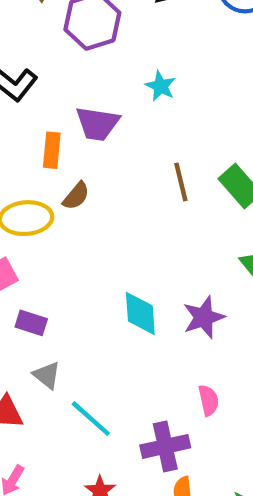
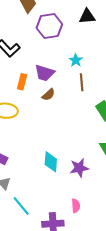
brown line: (181, 182) -> (82, 82), moved
brown semicircle: (76, 196) -> (48, 95), moved

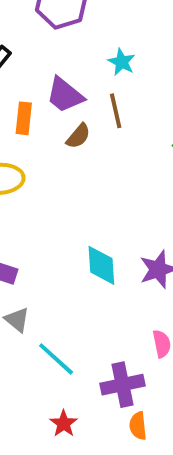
purple trapezoid: (45, 73) -> (65, 95), turned 30
brown line: (82, 82) -> (116, 111), moved

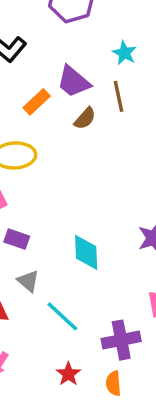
orange rectangle: (24, 118) -> (37, 102), turned 40
cyan diamond: (101, 265) -> (86, 252), moved
orange semicircle: (138, 426) -> (113, 383), moved

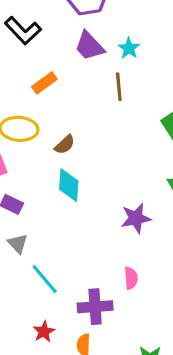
purple trapezoid: (73, 82) -> (89, 46), moved
brown semicircle: (85, 118) -> (65, 145), moved
cyan diamond: (86, 252) -> (69, 185), moved

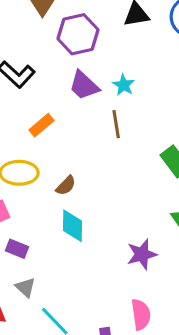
pink semicircle: (131, 278) -> (141, 314), size x1.4

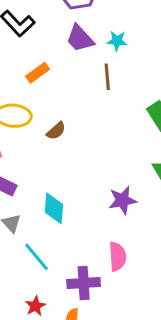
cyan star: (124, 85) -> (117, 41), turned -30
cyan diamond: (73, 226) -> (54, 208), moved

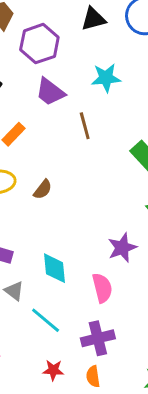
cyan star: (117, 41) -> (106, 78), moved, size x1.4
pink semicircle: (117, 256) -> (102, 288), moved
red star: (35, 306) -> (53, 370), turned -30

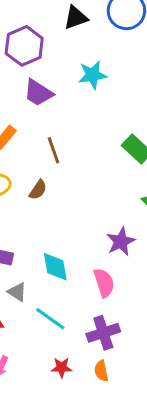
brown line: (85, 126) -> (54, 150), moved

